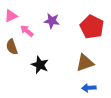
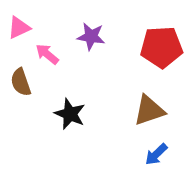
red pentagon: (92, 27) -> (161, 47), turned -30
blue arrow: (89, 88) -> (156, 154), turned -40

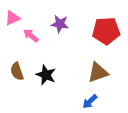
brown semicircle: (21, 82) -> (17, 71), moved
blue arrow: (156, 154) -> (90, 101), moved

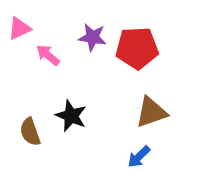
red pentagon: (106, 31) -> (137, 48), moved
brown semicircle: (17, 71) -> (30, 132), moved

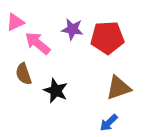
pink arrow: (48, 55) -> (38, 43), size x1.4
brown semicircle: (30, 132) -> (24, 74), moved

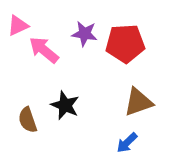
brown semicircle: (24, 74) -> (28, 120), moved

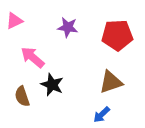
red pentagon: (125, 43) -> (117, 35), moved
pink arrow: (44, 50) -> (33, 57), moved

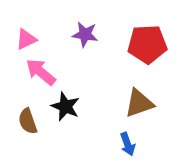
pink triangle: (14, 21) -> (26, 39), moved
blue arrow: (102, 115) -> (128, 144), turned -66

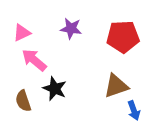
blue arrow: (128, 144) -> (134, 110), moved

